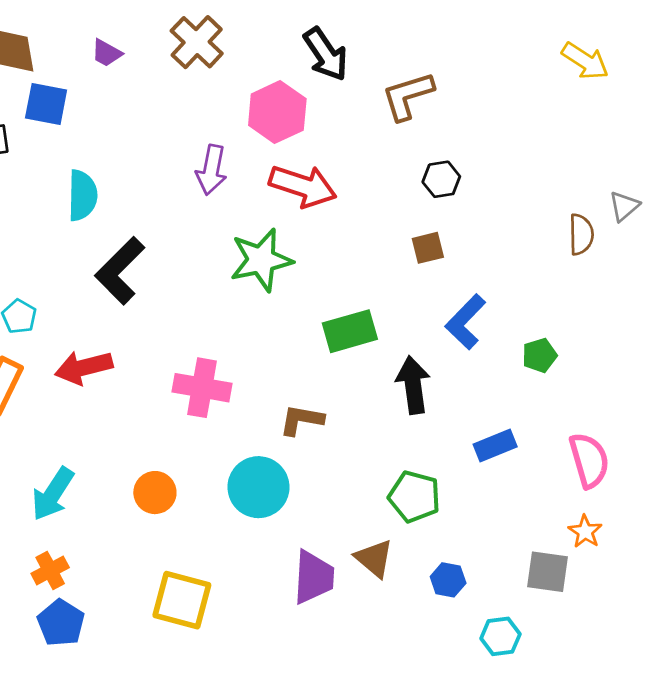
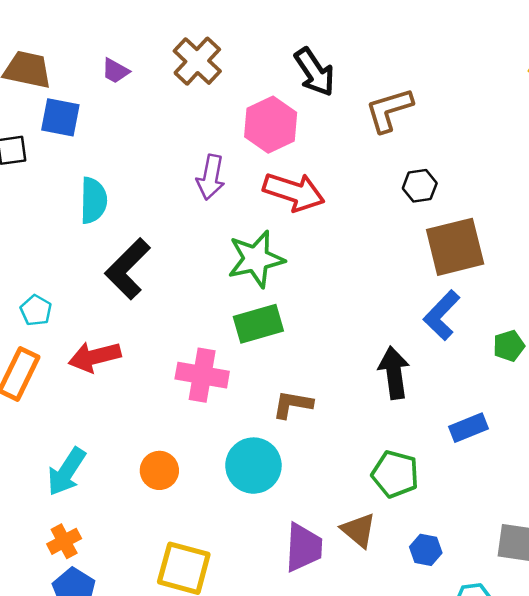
brown square: (428, 248) -> (455, 247), moved, size x2.0
green rectangle: (350, 331) -> (258, 324), moved

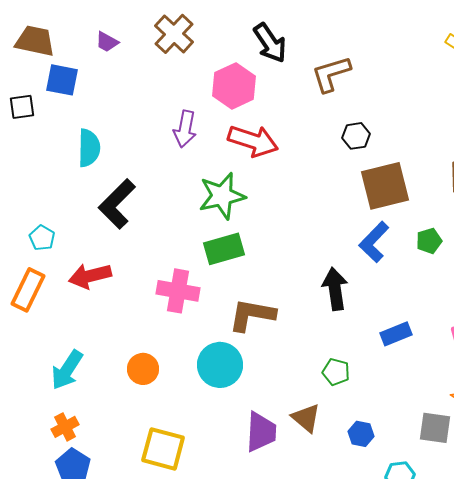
green pentagon: (509, 346) -> (429, 241), moved
brown L-shape: (293, 404) -> (252, 315), size x1.4
green pentagon: (395, 474) -> (336, 372), size x0.7

